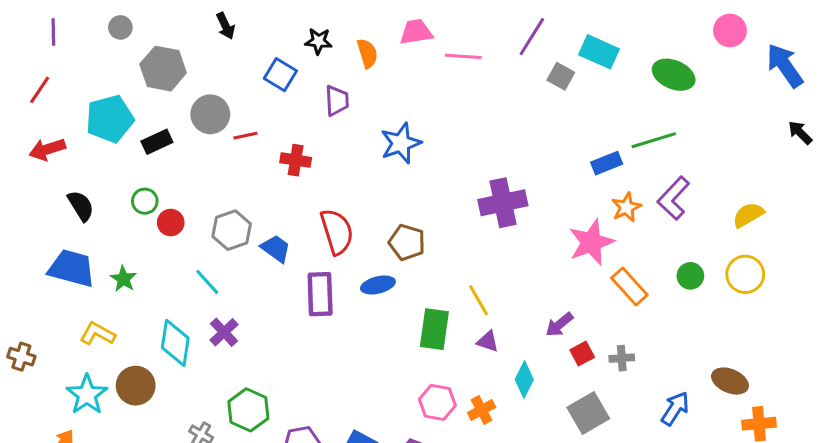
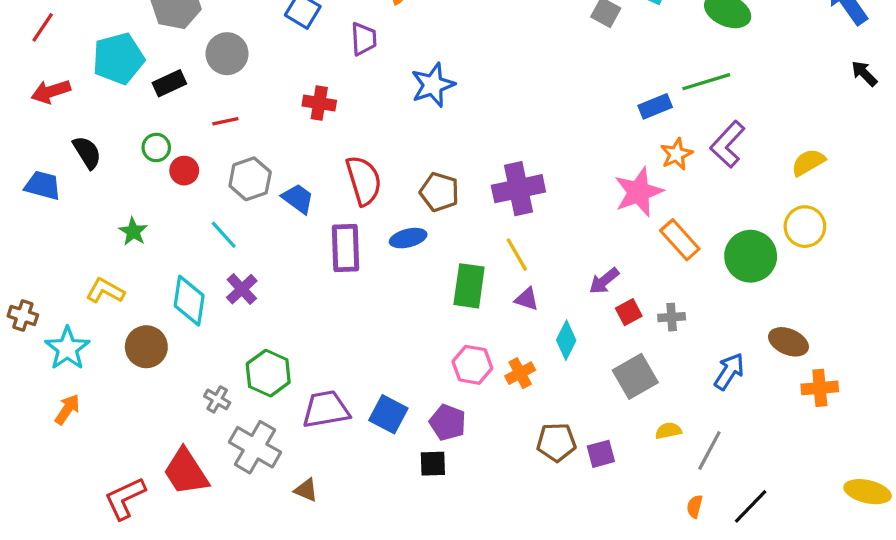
red line: (245, 136) -> (225, 121), moved
purple cross: (503, 203) -> (518, 189), moved
blue trapezoid: (72, 268) -> (43, 185), moved, size x0.7
green circle: (690, 276) -> (751, 256), moved, size x1.8
cyan star: (87, 395) -> (67, 348), moved

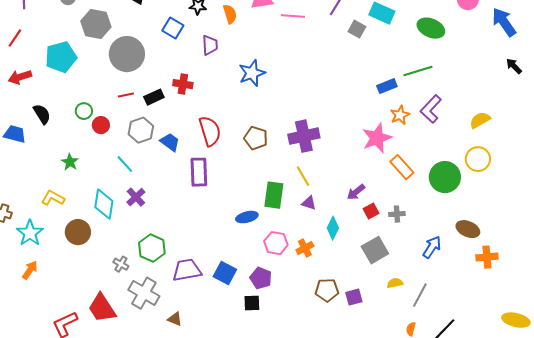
gray circle: (227, 54) -> (127, 54), size x1.4
black rectangle: (169, 83) -> (154, 97), moved
blue ellipse: (408, 238) -> (247, 217), moved

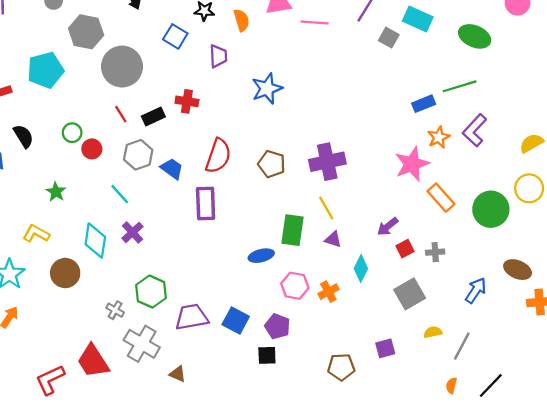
red line: (126, 95) -> (121, 114), turned 70
red semicircle: (210, 131) -> (218, 156), turned 36
brown pentagon: (327, 290) -> (341, 367), moved

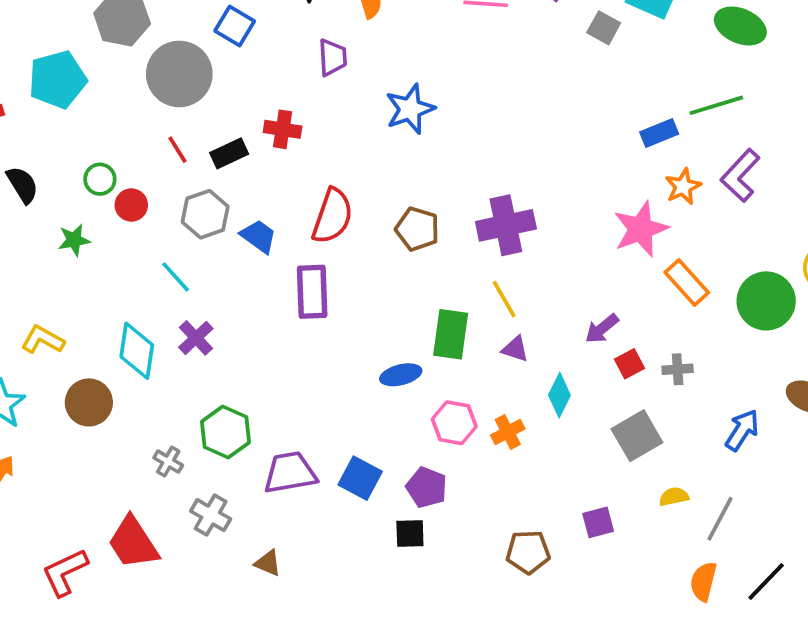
blue square: (175, 36) -> (235, 26), moved
green star: (56, 192) -> (74, 240), moved, turned 30
gray cross: (142, 344) -> (211, 515), size x0.7
orange semicircle: (451, 386) -> (703, 581), size x1.5

